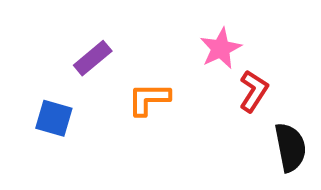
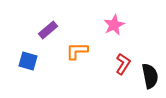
red L-shape: (254, 91) -> (123, 64), moved

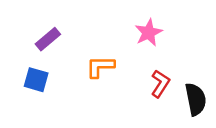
purple rectangle: (48, 30) -> (48, 39), moved

